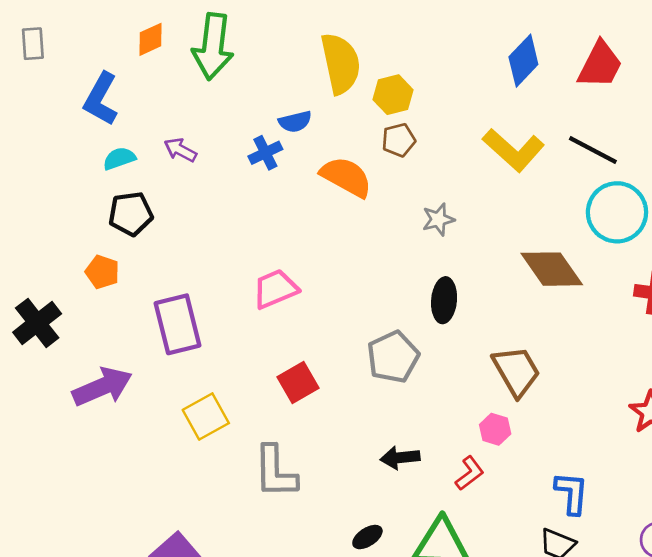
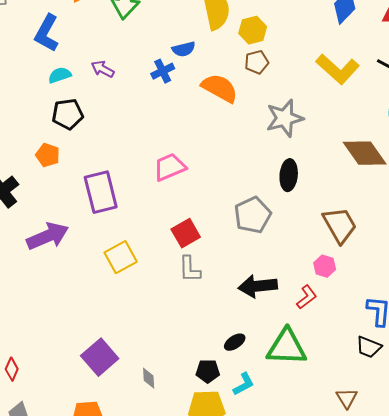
gray star: (438, 219) -> (285, 118), size x1.6
black arrow: (400, 458) -> (258, 286), size x1.4
gray L-shape: (275, 472) -> (190, 269), moved, size x0.7

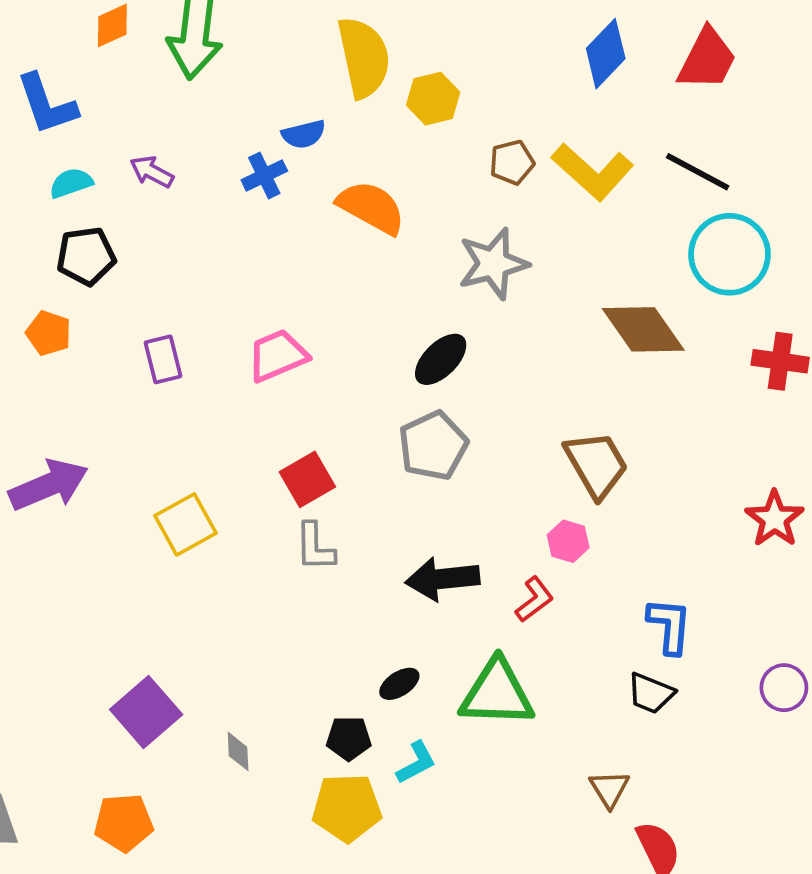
blue L-shape: (47, 33) -> (47, 104), turned -48
brown pentagon: (257, 62) -> (512, 162), moved
black ellipse: (289, 175) -> (441, 359), moved, turned 40
purple rectangle: (101, 192) -> (163, 359), moved, size x0.6

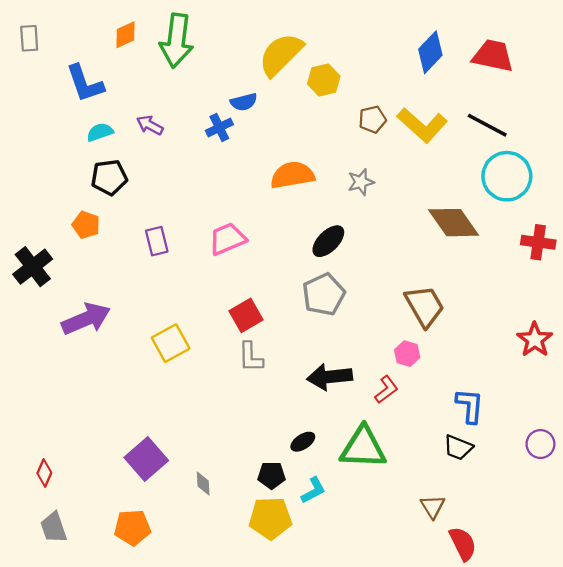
yellow semicircle: (364, 57) -> (281, 54), turned -123
red trapezoid: (707, 59) -> (493, 56), turned -105
orange semicircle: (371, 207) -> (292, 175), moved, turned -39
gray star: (493, 264) -> (361, 182), size x0.6

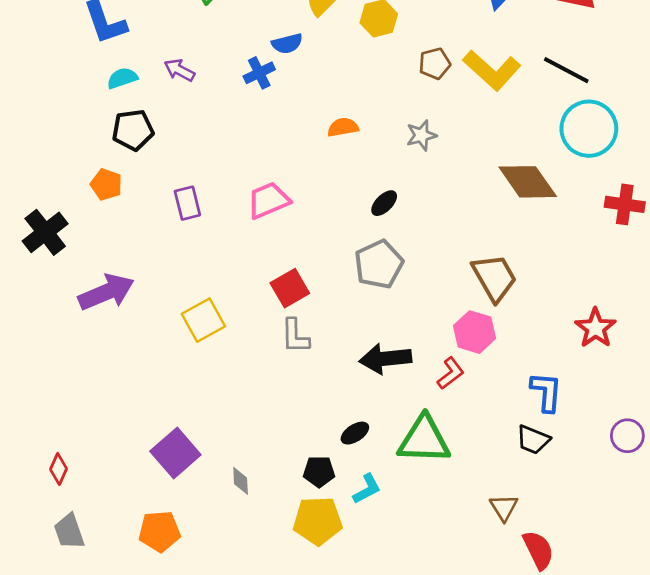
orange semicircle: (292, 175) -> (343, 127), size x0.6
black ellipse: (328, 241) -> (384, 203), size x0.7
red star: (535, 340) -> (595, 328), moved
pink hexagon: (407, 354) -> (475, 332), size x1.4

